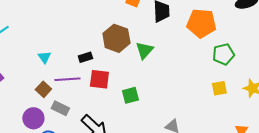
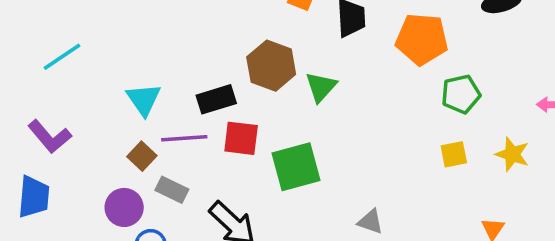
cyan triangle: (44, 57) -> (144, 99), size x1.5
black rectangle: (85, 57) -> (216, 99), size x1.5
green square: (130, 95) -> (296, 167), size x1.6

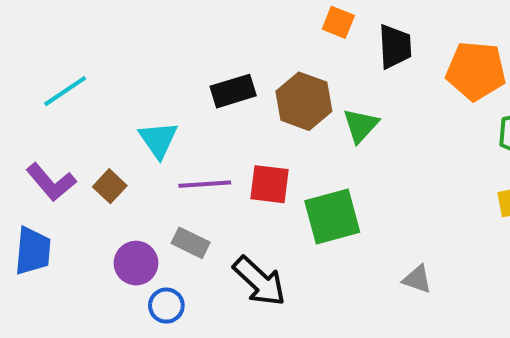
black rectangle: (216, 99) -> (233, 91), moved
brown square: (142, 156) -> (110, 186), moved

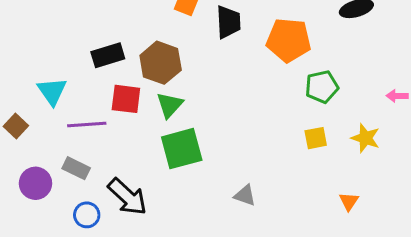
green triangle: (361, 125) -> (170, 105), moved
red square: (270, 184) -> (126, 99), moved
blue circle: (166, 306) -> (87, 215), moved

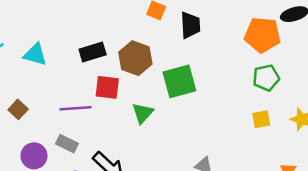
orange pentagon: (289, 40) -> (262, 35), moved
cyan triangle: (52, 91) -> (35, 54), moved, turned -40
green triangle: (170, 105) -> (143, 113), moved
green square: (182, 149) -> (179, 81), moved

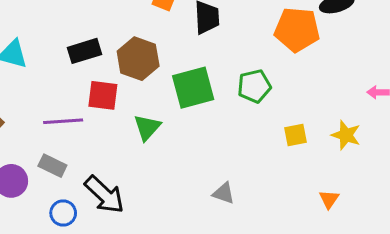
green pentagon: (266, 78) -> (254, 86), moved

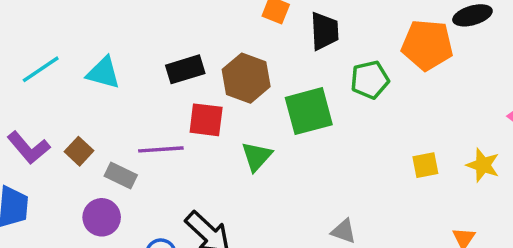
green pentagon: (254, 86) -> (370, 80), moved
gray rectangle: (52, 166) -> (121, 176), moved

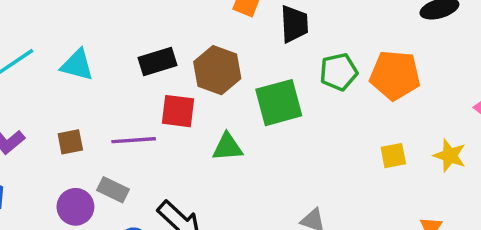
orange pentagon: (427, 45) -> (395, 75), moved
brown square: (79, 151) -> (70, 142), moved, turned 36
green triangle: (257, 156) -> (228, 147), turned 44
gray rectangle: (121, 176) -> (113, 190), moved

